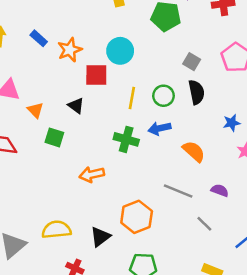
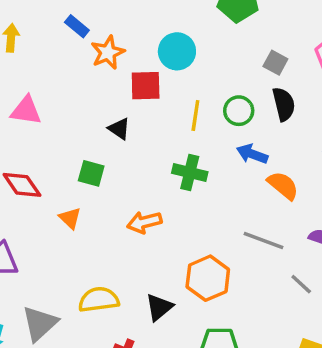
blue rectangle: (39, 38) -> (77, 26), moved
orange triangle: (35, 110) -> (70, 218), moved
blue arrow: (159, 128) -> (252, 154), moved, turned 35

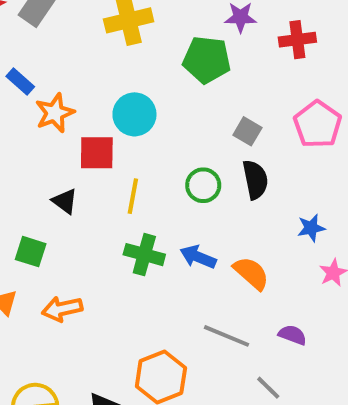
yellow line: (195, 115) -> (133, 196), moved
blue arrow: (252, 154) -> (198, 257), moved
orange arrow: (144, 222) -> (62, 309), moved

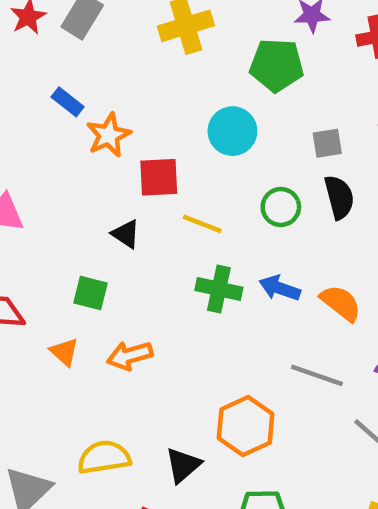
cyan circle: (134, 114) -> (232, 131), moved
gray square: (247, 131) -> (327, 143), turned -36
yellow line: (133, 196) -> (202, 224), turned -76

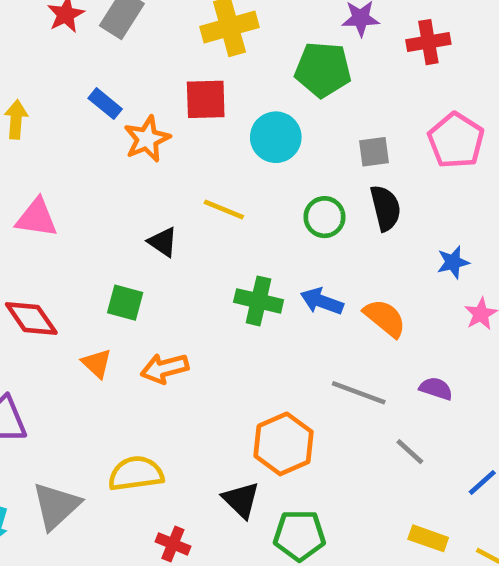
red square: (159, 177) -> (206, 99), moved
yellow line: (202, 224) -> (224, 210), moved
black triangle: (183, 465) -> (241, 500), moved, turned -36

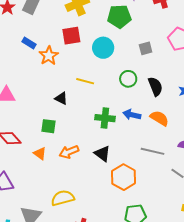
black semicircle: (385, 208) -> (155, 86), moved
black triangle: (241, 500) -> (102, 154), moved

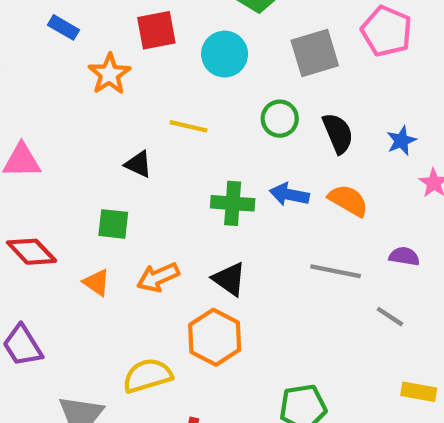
blue rectangle: (29, 43) -> (63, 27), moved
gray square: (146, 48) -> (315, 53), size x1.6
orange hexagon: (124, 177) -> (215, 337), moved

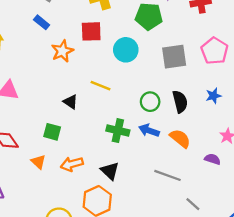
green circle: (280, 119) -> (150, 102), moved
blue star: (401, 141) -> (213, 96), moved
purple semicircle: (404, 256) -> (212, 159), moved

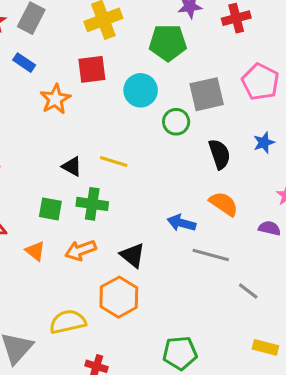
yellow line: (100, 86) -> (114, 161), moved
green circle: (150, 102) -> (176, 122), moved
blue arrow: (149, 130) -> (181, 223), moved
green cross: (118, 131) -> (92, 204), moved

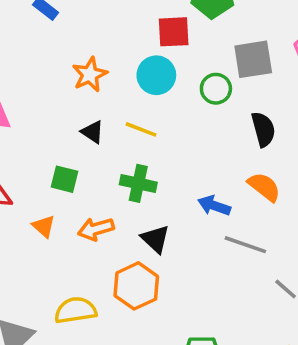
red square: (92, 69) -> (174, 32), moved
cyan circle: (141, 90) -> (156, 75), moved
orange star: (55, 99) -> (90, 74), moved
green cross: (92, 204) -> (138, 183), moved

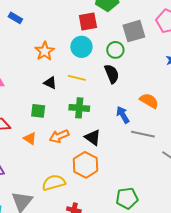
black semicircle: (263, 129) -> (112, 74), moved
blue arrow: (214, 206) -> (123, 115), turned 48

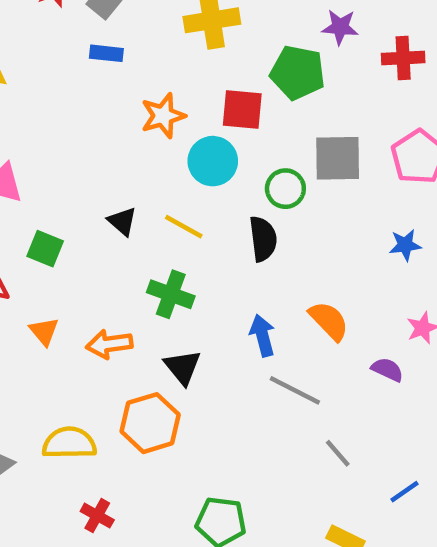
blue rectangle: (15, 18) -> (106, 53), moved, turned -40
orange star: (45, 51) -> (163, 116), moved
green square: (38, 111) -> (45, 249), moved

